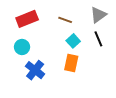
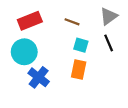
cyan square: (73, 41) -> (81, 45), turned -32
cyan circle: (22, 47) -> (24, 52), size x1.5

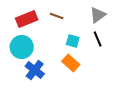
brown line: (72, 22) -> (57, 16), moved
orange rectangle: (79, 70) -> (71, 63), turned -60

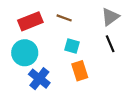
cyan square: (73, 41) -> (72, 46), moved
orange rectangle: (71, 63) -> (80, 71), turned 30

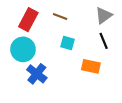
red rectangle: (30, 21) -> (28, 20), turned -40
orange rectangle: (80, 71) -> (91, 66), moved, turned -60

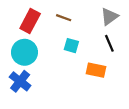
blue cross: (37, 74) -> (20, 81), moved

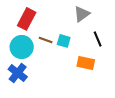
gray triangle: (109, 17) -> (82, 14), moved
brown line: (64, 18) -> (46, 40), moved

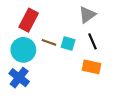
black line: (98, 39) -> (93, 41), moved

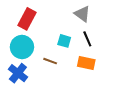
gray triangle: (87, 15) -> (82, 14), turned -48
brown line: (49, 42) -> (50, 61), moved

